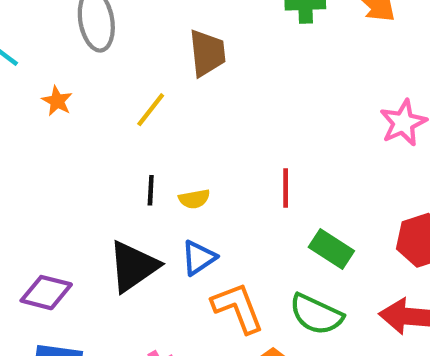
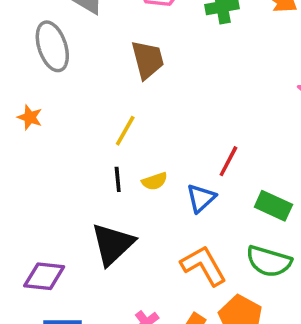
yellow line: (151, 110) -> (125, 131), moved
red line: (286, 188) -> (228, 161), turned 36
blue triangle: (199, 258) -> (201, 198), moved

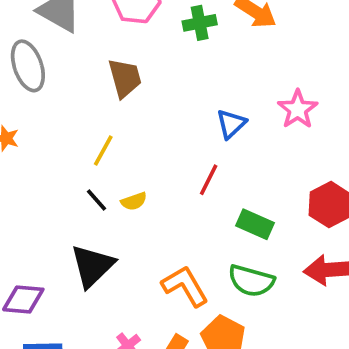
black line: (118, 179) -> (96, 200), turned -35
blue triangle: (201, 198) -> (231, 124), moved

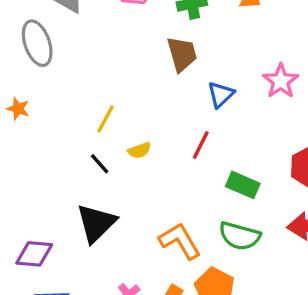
brown trapezoid: (125, 78) -> (182, 54), moved
yellow semicircle: (134, 201) -> (139, 150), moved

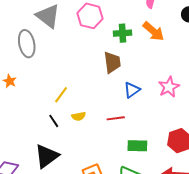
red line: (201, 145) -> (116, 118), turned 48
green rectangle: (243, 185) -> (137, 146), turned -30

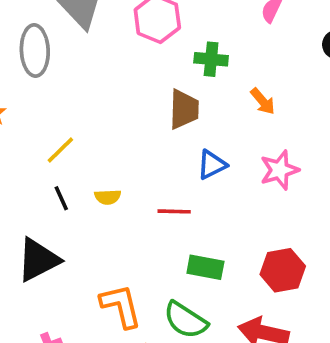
orange arrow: (153, 31) -> (263, 101), moved, size x0.7
yellow line: (61, 95) -> (60, 150), moved

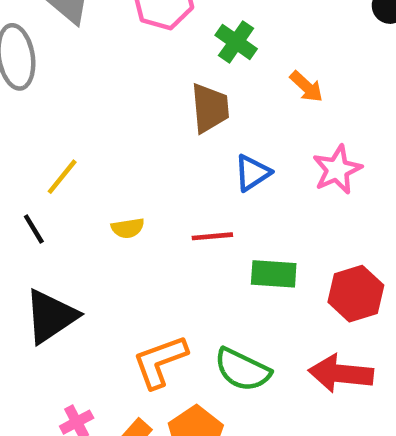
green cross: (211, 59) -> (236, 42), turned 36
black line: (61, 198) -> (34, 229), moved
green rectangle: (205, 267) -> (274, 274), moved
orange L-shape: (121, 306) -> (160, 362), turned -90

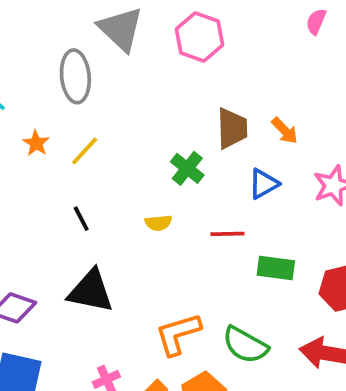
green cross: (236, 42) -> (187, 168), moved
orange arrow: (306, 87) -> (285, 131), moved
yellow line: (62, 177) -> (85, 151), moved
black triangle: (51, 316) -> (91, 291), turned 42

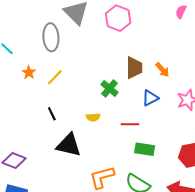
green rectangle: (276, 268) -> (145, 149), moved
black triangle: (91, 291) -> (69, 145), moved

